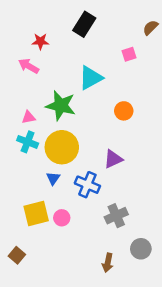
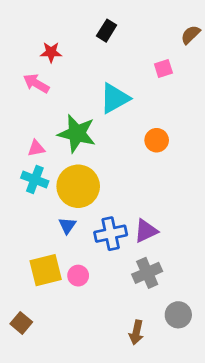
black rectangle: (84, 24) -> (107, 31), size x0.7
purple triangle: (113, 159) -> (146, 231), moved
blue cross: (87, 185) -> (111, 234), turned -35

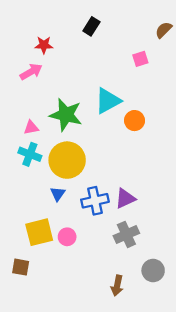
pink arrow: (36, 83) -> (31, 72), turned 120
cyan triangle: (115, 98) -> (108, 101), moved
brown square: (21, 323) -> (21, 267), moved, turned -30

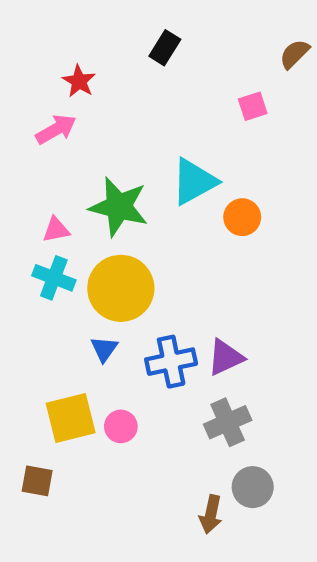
red star: (44, 45) -> (79, 81), turned 30
gray circle: (153, 270) -> (253, 487), moved

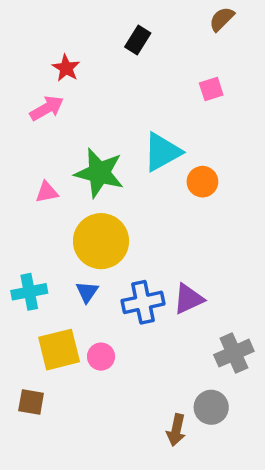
brown semicircle: (295, 54) -> (222, 19), moved
cyan cross: (54, 278) -> (29, 292), moved, turned -32
gray cross: (228, 422) -> (234, 353), moved

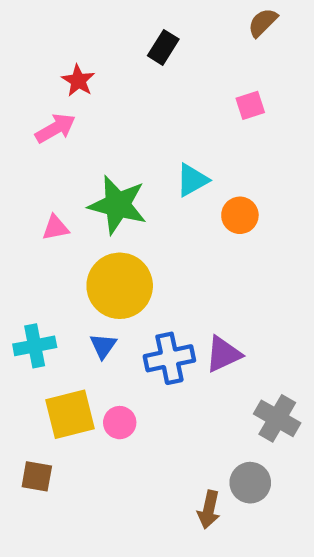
cyan triangle: (162, 152) -> (192, 180), size x0.7
gray cross: (234, 353) -> (277, 418), turned -36

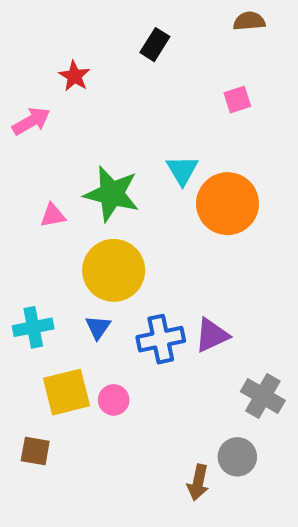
brown semicircle: (263, 23) -> (249, 21), turned 40
pink arrow: (55, 128) -> (31, 121), moved
cyan triangle: (192, 180) -> (182, 170), turned -32
orange circle: (240, 215) -> (228, 204), size x1.8

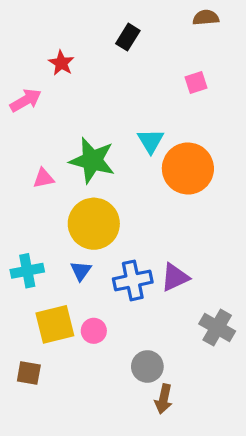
gray circle: (237, 457) -> (147, 366), moved

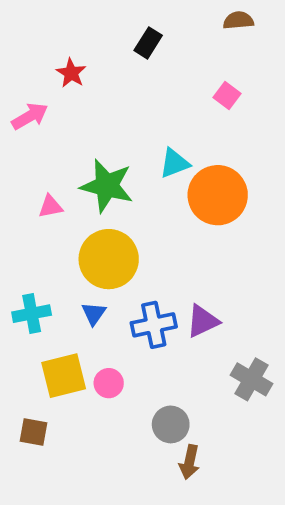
pink square: (196, 82) -> (227, 96), turned -35
cyan triangle: (151, 141) -> (174, 163), turned 40

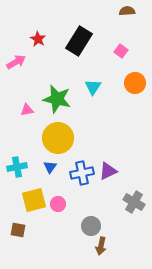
black rectangle: (148, 43) -> (79, 41), moved, size x1.8
cyan triangle: (174, 163) -> (93, 87), turned -36
orange circle: (218, 195) -> (135, 83), moved, size x0.7

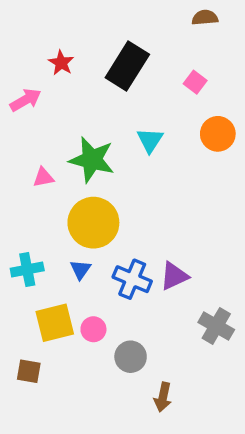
blue cross: (82, 173) -> (132, 279), turned 35
gray circle: (91, 226) -> (131, 357), moved

